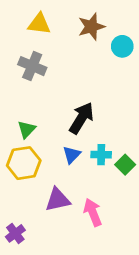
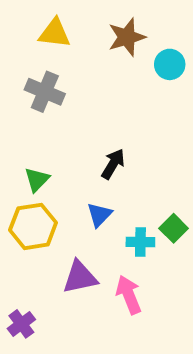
black arrow: (81, 118) -> (113, 164), size x0.7
cyan cross: (101, 155) -> (140, 242), moved

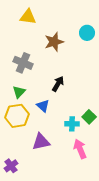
brown star: (127, 37) -> (54, 42), moved
gray cross: (45, 92) -> (23, 63), moved
blue triangle: (99, 215) -> (43, 106), moved, turned -32
pink arrow: (129, 295) -> (80, 149), moved

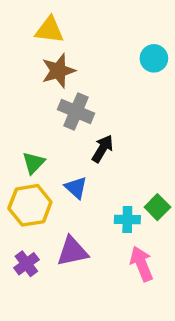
brown star: (54, 42) -> (58, 71), moved
gray cross: (23, 63) -> (76, 111), moved
purple cross: (11, 166) -> (26, 264), moved

